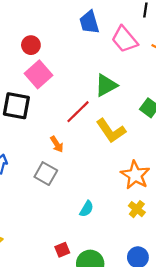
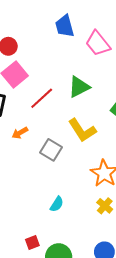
red line: (78, 112) -> (42, 98), moved
orange arrow: (57, 144) -> (20, 133), moved, turned 91
gray square: (46, 174) -> (51, 150), moved

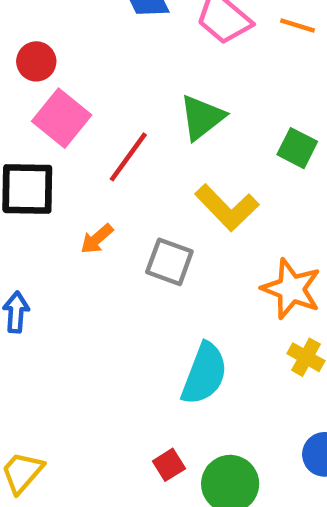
cyan semicircle: (57, 204) -> (204, 374), size x1.8

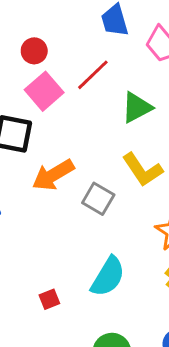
red line: (128, 157) -> (93, 75), moved
orange arrow: (97, 239) -> (53, 175), size x1.8
red square: (169, 465) -> (49, 299), moved

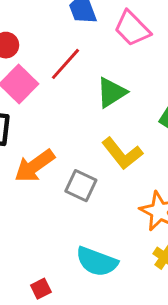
cyan semicircle: (108, 277) -> (97, 262), turned 84

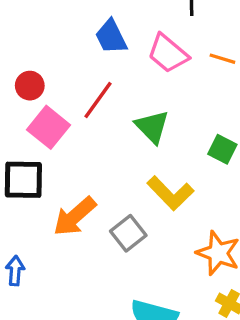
green triangle: (112, 92) -> (152, 127), turned -36
gray square: (81, 186) -> (128, 233), turned 32

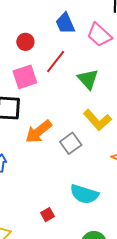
red circle: (30, 86) -> (25, 42), moved
pink square: (48, 127) -> (25, 77), turned 30

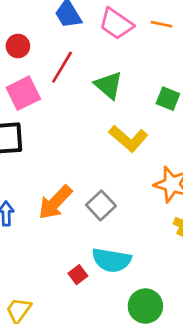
orange arrow: (39, 132) -> (55, 202), moved
gray square: (71, 143) -> (101, 205), moved
cyan semicircle: (84, 194) -> (111, 260), moved

